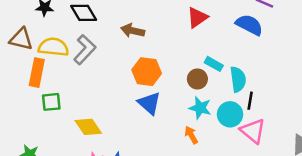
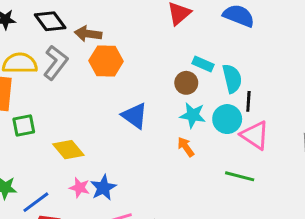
brown arrow: (133, 31) -> (88, 34), moved
orange hexagon: (147, 72) -> (106, 61), moved

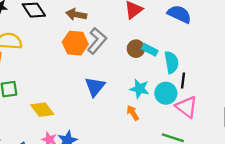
brown arrow: (88, 34) -> (76, 14), moved
gray L-shape: (56, 63) -> (97, 41), moved
brown circle: (186, 83) -> (136, 49), moved
blue triangle: (135, 116) -> (95, 87), turned 30

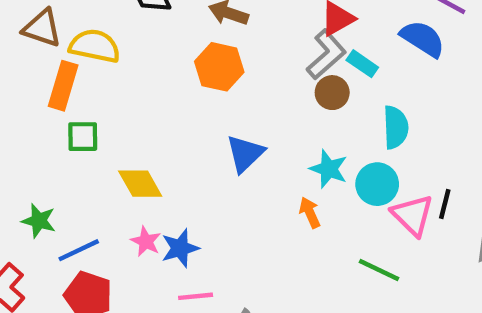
gray L-shape: (97, 41) -> (326, 55), moved
cyan rectangle: (150, 50) -> (362, 64), moved
black line: (183, 81) -> (445, 204), moved

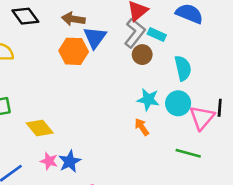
blue triangle: (245, 154) -> (95, 37), moved
pink triangle: (413, 215) -> (202, 118), turned 36

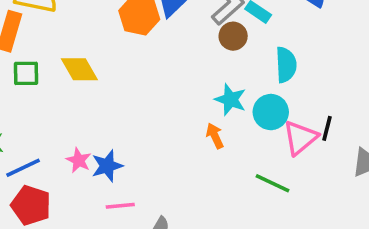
yellow diamond: (40, 128) -> (79, 69), moved

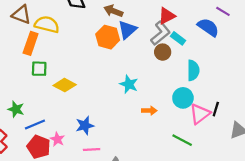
yellow diamond: (79, 69) -> (65, 85), moved, turned -35
cyan star: (230, 100) -> (129, 84), moved
orange arrow: (215, 136) -> (149, 111), turned 112
pink star: (79, 160) -> (57, 139), moved

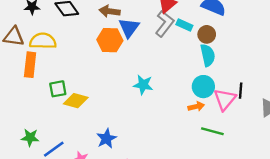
brown circle: (163, 52) -> (207, 34), moved
green square: (39, 69) -> (58, 89), moved
orange arrow: (149, 111) -> (196, 107), moved

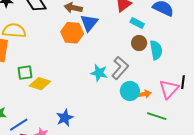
gray L-shape: (165, 24) -> (120, 68), moved
brown circle: (207, 34) -> (139, 43), moved
cyan circle: (203, 87) -> (130, 91), moved

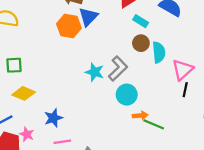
yellow diamond: (40, 84) -> (24, 93), moved
pink triangle: (169, 89) -> (183, 70), moved
orange arrow: (144, 94) -> (140, 115), moved

